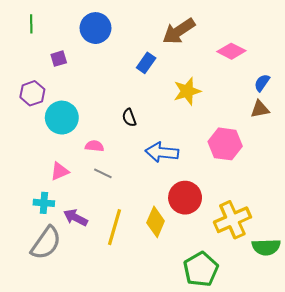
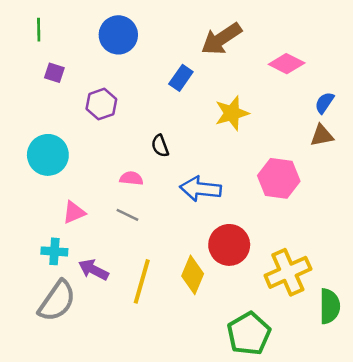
purple square: (59, 59) -> (54, 73), moved, turned 35
purple hexagon: (32, 93) -> (101, 104), moved
cyan circle: (62, 118) -> (48, 155), moved
pink semicircle: (94, 146) -> (131, 178), moved
green semicircle: (266, 247) -> (330, 306), turned -88

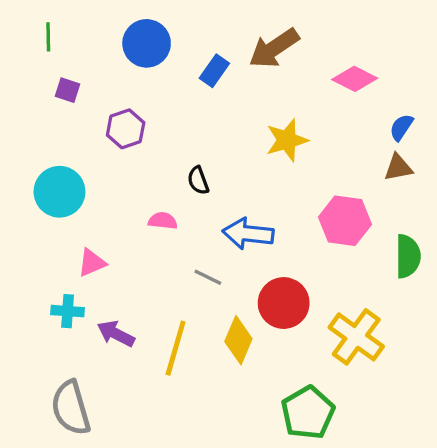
blue rectangle: (181, 78) -> (214, 71), moved
gray line: (127, 215) -> (208, 277), moved
yellow cross: (288, 272) -> (356, 337), turned -30
gray semicircle: (57, 301) -> (71, 408), moved, turned 129
green semicircle: (330, 306) -> (408, 256), moved

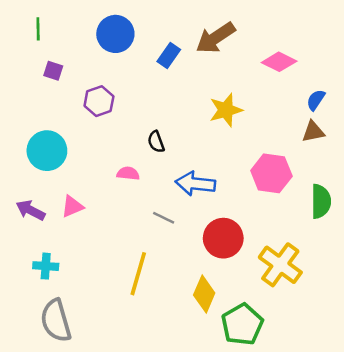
cyan cross: (68, 311) -> (46, 266), moved
purple arrow: (116, 334) -> (30, 210), moved
yellow diamond: (238, 340) -> (204, 294), moved

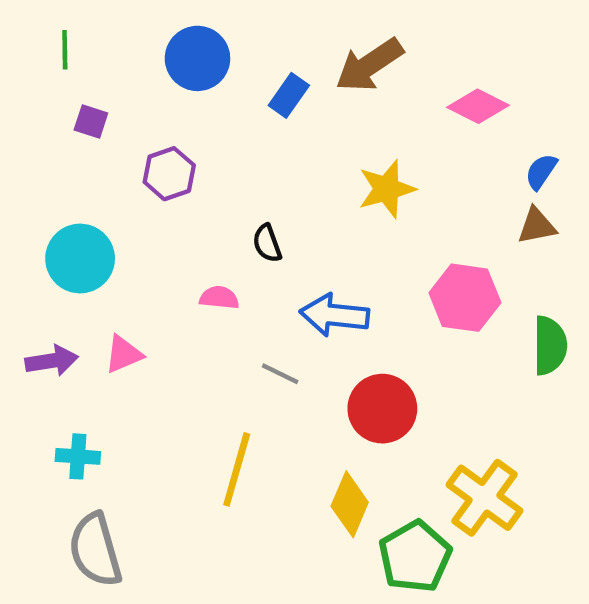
purple arrow: (30, 210) -> (52, 361), turned 144
yellow cross: (280, 265) -> (485, 498), moved

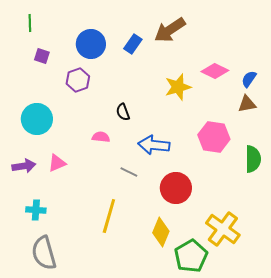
blue circle: (197, 58) -> (91, 44), moved
pink diamond: (478, 106) -> (215, 71), moved

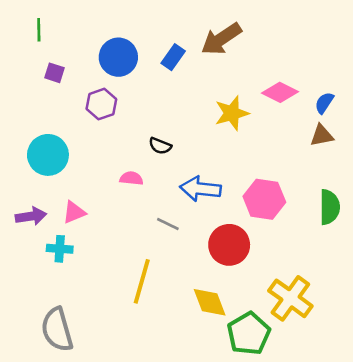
black semicircle: (123, 112) -> (160, 146), turned -48
pink hexagon: (214, 137) -> (264, 199), moved
cyan cross: (36, 210) -> (60, 249), moved
yellow diamond: (161, 232) -> (210, 302), turned -44

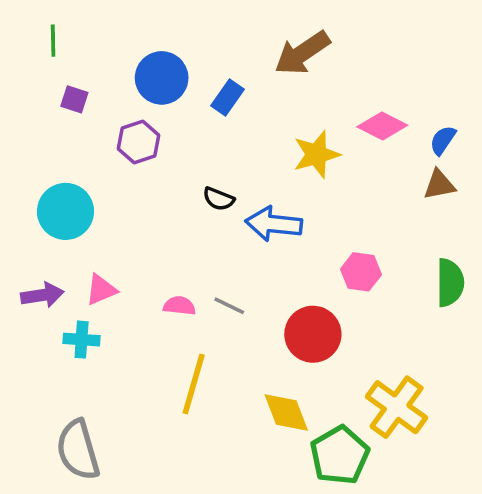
blue rectangle: (173, 57) -> (227, 97), moved
pink semicircle: (131, 178) -> (179, 306), moved
blue arrow: (200, 189) -> (274, 224), moved
pink hexagon: (264, 199) -> (361, 272), size x0.7

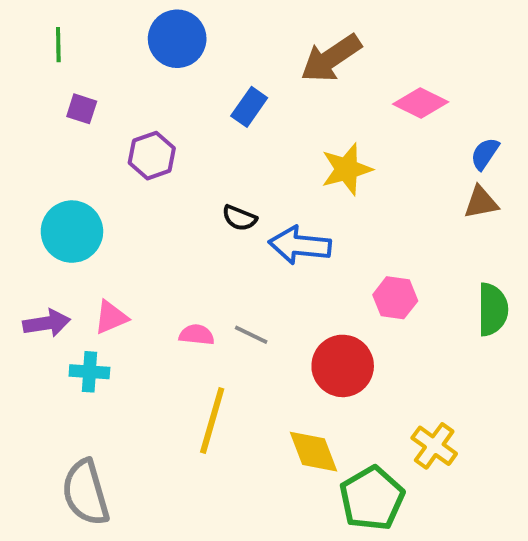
blue circle: (162, 78) -> (177, 39), moved
pink diamond: (382, 126) -> (421, 103), moved
yellow cross: (397, 407) -> (434, 446), size x0.7

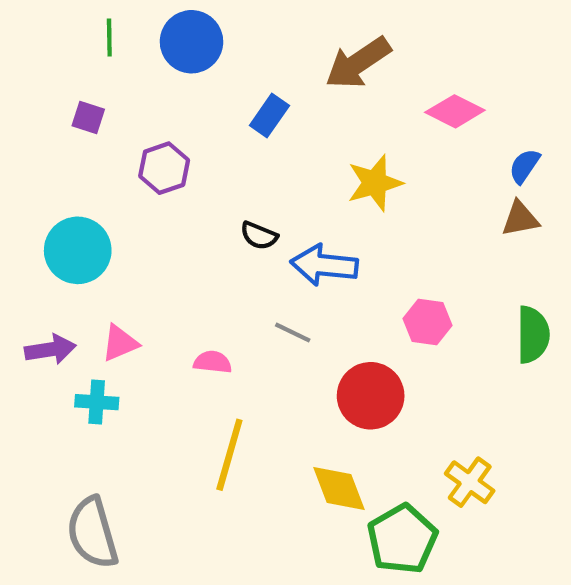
green line: (58, 45) -> (109, 38), moved
gray line: (251, 335) -> (293, 333), moved

